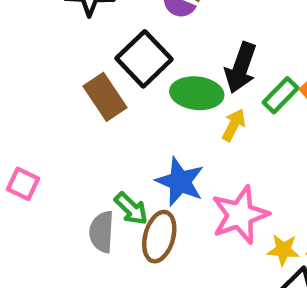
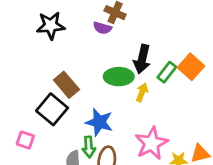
black square: (144, 59) -> (52, 109), moved
blue star: (180, 182) -> (99, 122), moved
green arrow: (131, 209) -> (89, 147), turned 48

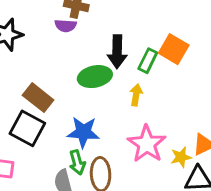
yellow arrow: (142, 92) -> (136, 95), moved

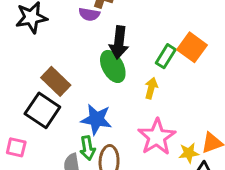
black arrow: (117, 52) -> (119, 42), moved
green ellipse: (95, 77) -> (113, 66), turned 68

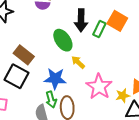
black arrow: (119, 42) -> (81, 20), moved
yellow arrow: (151, 88) -> (78, 62), moved, turned -56

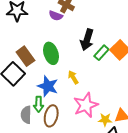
green ellipse: (63, 40) -> (51, 53), moved

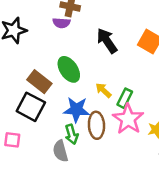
black arrow: (87, 40) -> (107, 41), turned 145
green rectangle: (101, 53) -> (125, 98), moved
brown ellipse: (51, 116) -> (96, 125), moved

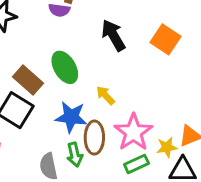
green rectangle: (125, 98) -> (136, 164), moved, turned 36
green arrow: (72, 134) -> (75, 155), moved

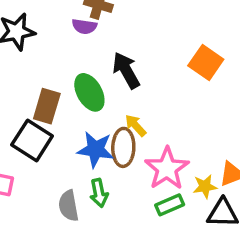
black arrow: (113, 35) -> (126, 70), moved
brown rectangle: (28, 80) -> (47, 106), turned 64
brown ellipse: (94, 138) -> (123, 147), moved

